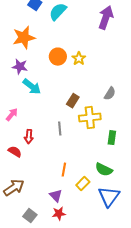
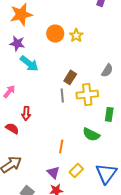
gray line: (60, 129) -> (62, 95), moved
green semicircle: (104, 170) -> (91, 134), moved
yellow rectangle: (83, 184) -> (76, 170), moved

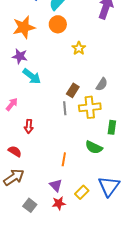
orange circle: (55, 33) -> (58, 24), moved
gray semicircle: (107, 70) -> (102, 84), moved
red semicircle: (12, 128) -> (15, 151), moved
yellow rectangle: (76, 170) -> (82, 192), moved

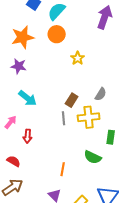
cyan arrow: (32, 76) -> (28, 98), moved
pink arrow: (12, 104) -> (11, 122), moved

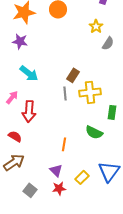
yellow star: (78, 58) -> (96, 26), moved
gray semicircle: (101, 94) -> (108, 43), moved
red arrow: (28, 136) -> (29, 111), size x1.5

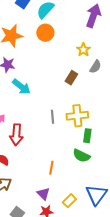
cyan arrow: (29, 73) -> (21, 87), moved
brown rectangle: (73, 75) -> (71, 78), moved
green rectangle: (112, 112) -> (87, 136), moved

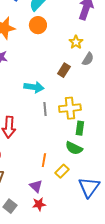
cyan arrow: (21, 87) -> (34, 87), moved, turned -30
yellow rectangle: (69, 201) -> (62, 171), moved

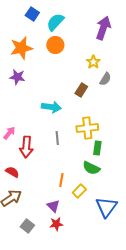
gray line: (45, 109) -> (57, 138), moved

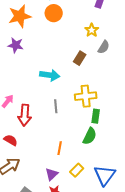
green semicircle: (91, 168) -> (90, 136), turned -90
yellow rectangle: (79, 191) -> (77, 170), moved
purple triangle: (53, 206) -> (52, 174), turned 32

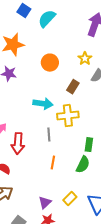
orange circle: (54, 13) -> (50, 63), moved
yellow cross: (86, 96) -> (68, 116), moved
orange line: (60, 148) -> (53, 163), moved

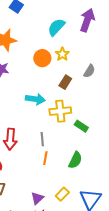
cyan semicircle: (47, 19) -> (56, 27), moved
yellow star: (85, 59) -> (62, 54), moved
gray line: (49, 135) -> (42, 139), moved
green rectangle: (89, 145) -> (81, 126), moved, turned -64

